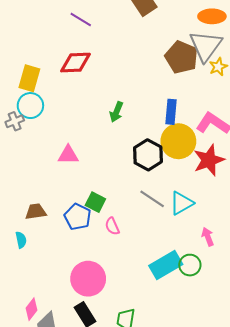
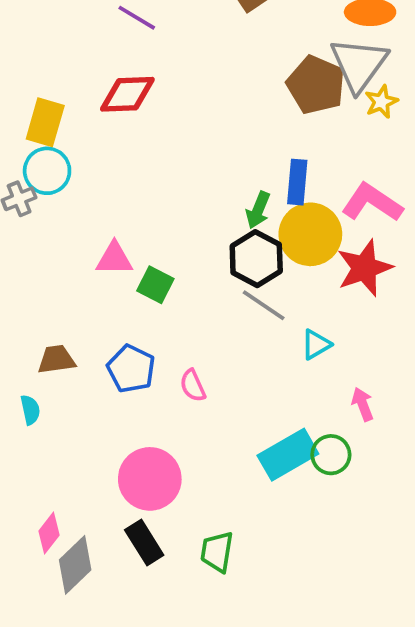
green arrow: (116, 112) -> (258, 210), moved
gray line: (152, 199) -> (264, 305), moved
green square: (95, 202) -> (155, 285), moved
cyan triangle: (182, 203) -> (316, 344), size x0.7

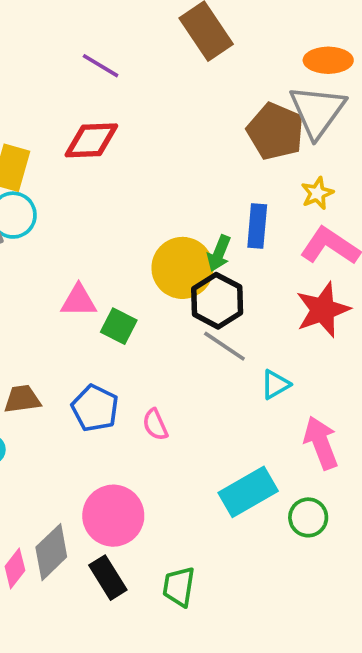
yellow star: (381, 102) -> (317, 193), moved
yellow circle: (310, 234) -> (182, 268), moved
pink arrow: (363, 404) -> (321, 443), size x1.6
green circle: (331, 455) -> (308, 517), moved
gray diamond: (75, 565) -> (51, 552), moved

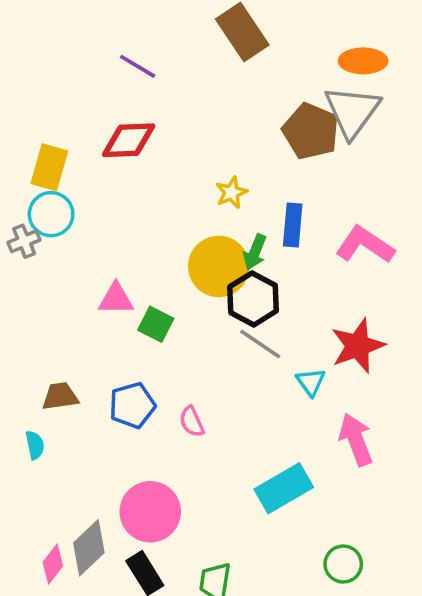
yellow star: (317, 193) -> (231, 193), moved
red star: (323, 310) -> (358, 346), moved
cyan triangle: (275, 384) -> (311, 382), turned -36
blue pentagon: (95, 408) -> (132, 405), turned 30
green circle: (308, 517) -> (343, 564), moved

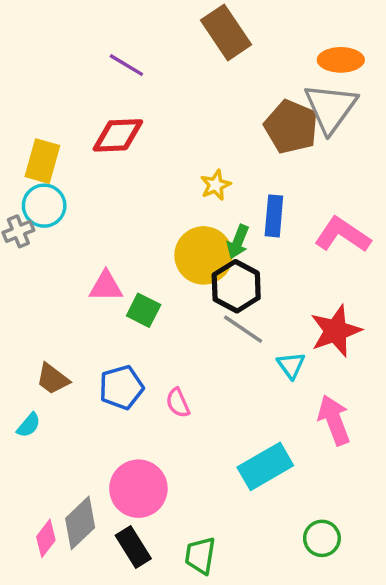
brown trapezoid: (60, 396) -> (53, 379), turned -135
cyan semicircle: (35, 445) -> (29, 425), turned 52

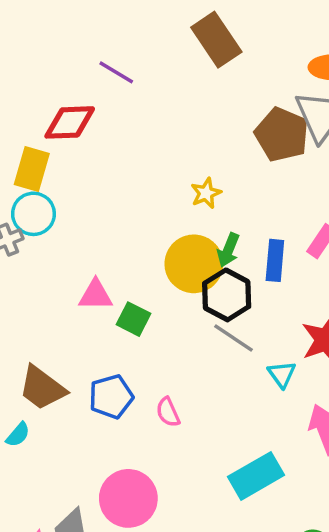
red diamond: (118, 135) -> (70, 122), moved
blue rectangle: (274, 216) -> (275, 260), moved
brown trapezoid: (53, 379) -> (42, 388), size x1.4

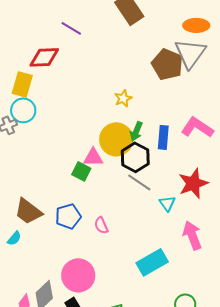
pink triangle: (96, 295) -> (93, 157), moved

